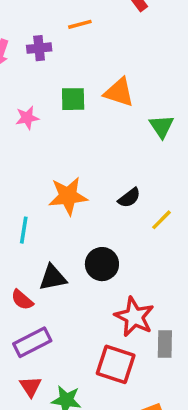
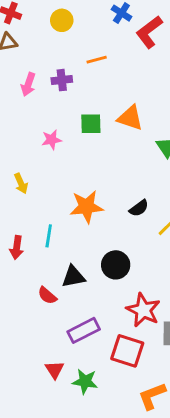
purple rectangle: (32, 342) -> (84, 330), moved

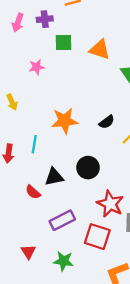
green square: (91, 124) -> (63, 42), moved
red triangle: (54, 370) -> (28, 252), moved

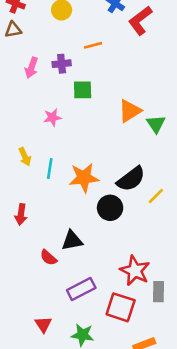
orange triangle: (100, 49) -> (130, 111), moved, turned -50
black semicircle: (107, 122) -> (131, 179), size x1.6
cyan line: (34, 144) -> (50, 169), moved
black circle: (88, 168) -> (110, 208), moved

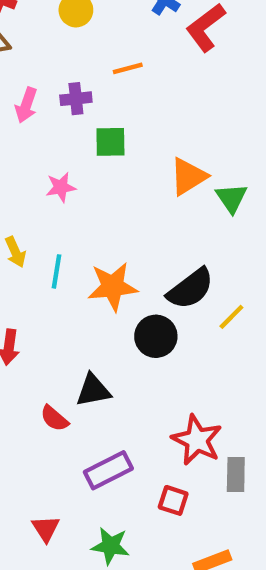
red square: (121, 307) -> (173, 500), size x0.6

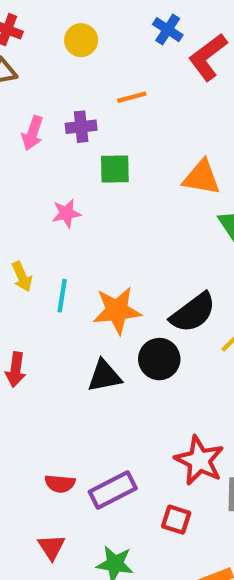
orange triangle: (188, 176) -> (201, 177), moved, turned 42
black triangle: (93, 390) -> (104, 376), moved
red semicircle: (54, 418) -> (60, 484), moved, turned -36

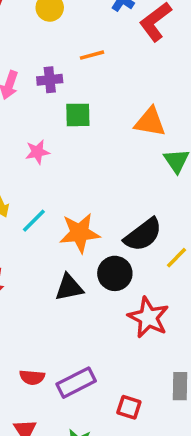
cyan line: (62, 296) -> (34, 221), turned 36
red star: (199, 460) -> (148, 317), moved

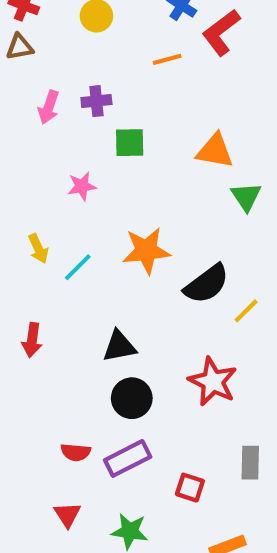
orange line: (92, 55) -> (167, 59), moved
orange star: (80, 233) -> (146, 251), moved
black circle: (115, 273) -> (132, 398), moved

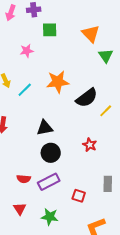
orange triangle: (215, 151) -> (91, 34), turned 36
red star: (213, 382) -> (90, 145), size x0.6

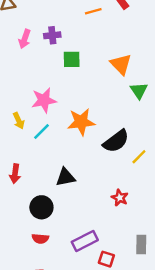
pink star: (27, 51) -> (44, 100), moved, size x1.5
black circle: (51, 153) -> (41, 207), moved
purple rectangle: (49, 182) -> (85, 241), moved

